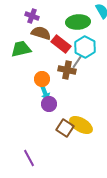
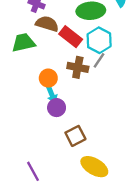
gray line: (77, 62) -> (99, 60), moved
yellow ellipse: (81, 125) -> (94, 167), moved
brown square: (65, 128) -> (75, 136), turned 30

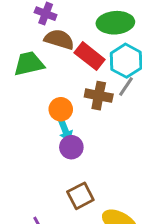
brown square: (75, 136) -> (80, 196), moved

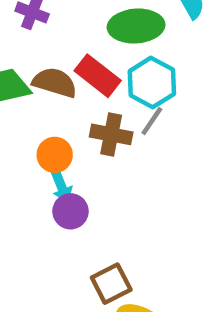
brown semicircle: (59, 39) -> (55, 83), moved
brown square: (80, 196) -> (111, 284), moved

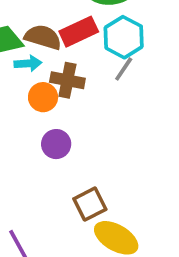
red rectangle: (98, 76) -> (79, 32), turned -63
brown cross: (111, 134) -> (67, 80), moved
cyan arrow: (61, 186) -> (28, 63), moved, turned -72

